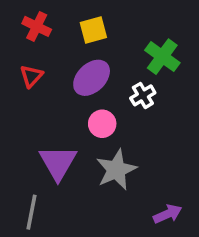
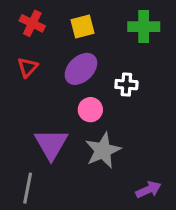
green cross: (162, 57) -> (144, 27), moved, turned -36
white cross: (143, 95) -> (126, 85), turned 35

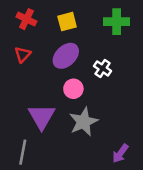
white cross: (126, 85) -> (103, 68), turned 30
purple arrow: (148, 190) -> (120, 153), turned 150

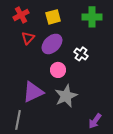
red cross: (26, 19) -> (21, 15), turned 35
red triangle: (23, 55) -> (28, 38), moved
purple triangle: (42, 117) -> (33, 92), turned 35

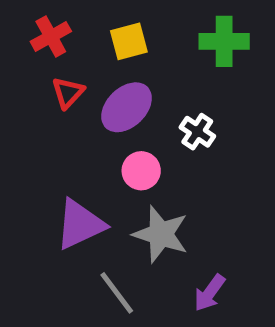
gray star: (66, 96) -> (161, 234), turned -30
gray line: (18, 120) -> (117, 293), moved, turned -48
purple arrow: (95, 121) -> (210, 293), moved

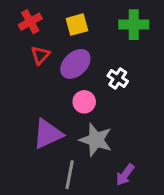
gray line: (117, 293) -> (70, 175), turned 48

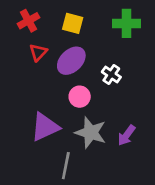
yellow square: (77, 25) -> (73, 23), turned 30
purple arrow: (125, 175) -> (127, 135), moved

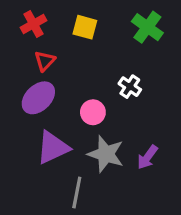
green cross: (127, 23) -> (147, 27), turned 36
purple ellipse: (71, 61) -> (38, 98), moved

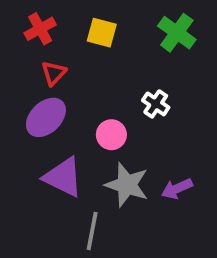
purple triangle: (53, 148) -> (63, 177), turned 51
purple arrow: (147, 157) -> (177, 189), turned 30

